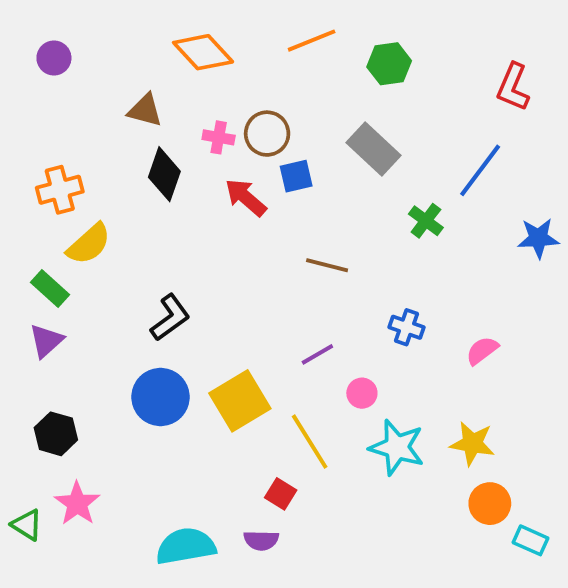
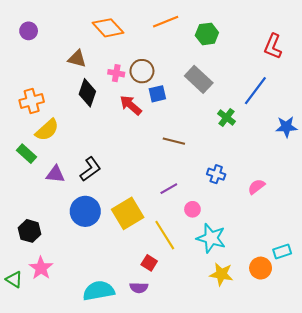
purple triangle: (46, 341) -> (55, 174), moved, turned 48
yellow star: (472, 443) -> (221, 274), moved
cyan rectangle: (530, 540) -> (282, 252), moved, turned -42

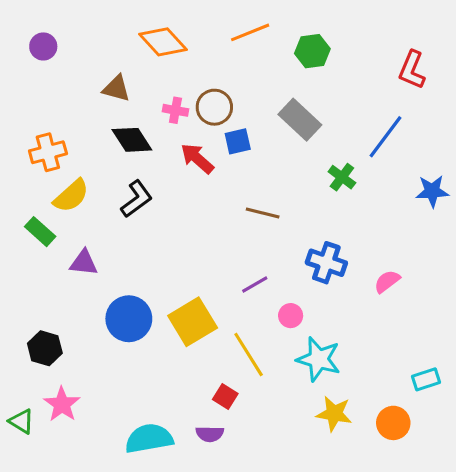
black diamond: (87, 93) -> (132, 140), turned -52
black L-shape: (90, 169) -> (137, 199), moved
blue cross: (216, 174) -> (326, 263), size x1.4
orange circle: (261, 268) -> (393, 423), moved

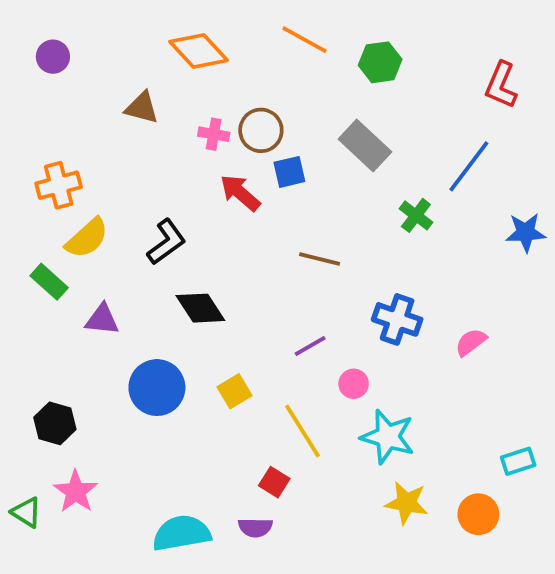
orange line: (250, 32) -> (304, 40), turned 51
black diamond: (132, 140) -> (200, 308), moved
yellow square: (193, 322) -> (234, 391), size x0.6

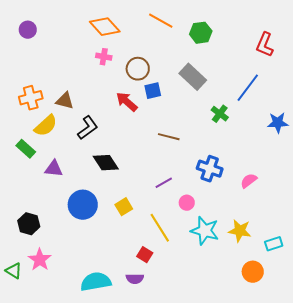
brown triangle: (142, 108) -> (65, 101), moved
pink cross: (214, 134) -> (104, 57), moved
yellow star: (407, 503) -> (240, 231), moved

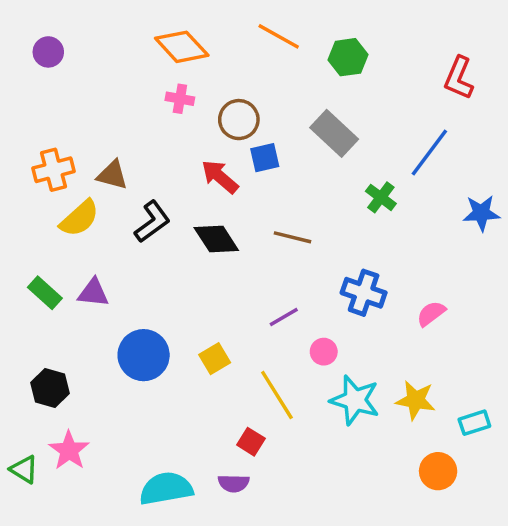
green rectangle: (26, 149) -> (45, 293), moved
black diamond: (106, 163) -> (216, 239), moved

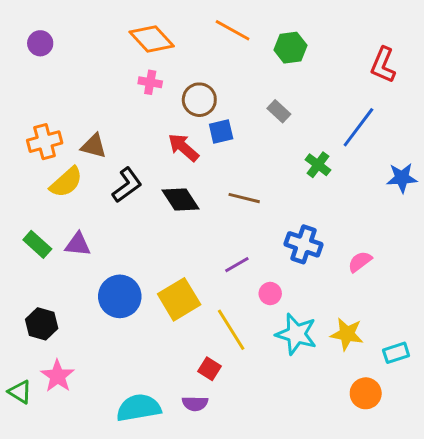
gray rectangle: (334, 133) -> (279, 111), size x0.6
yellow square: (215, 359) -> (179, 299), size x1.6

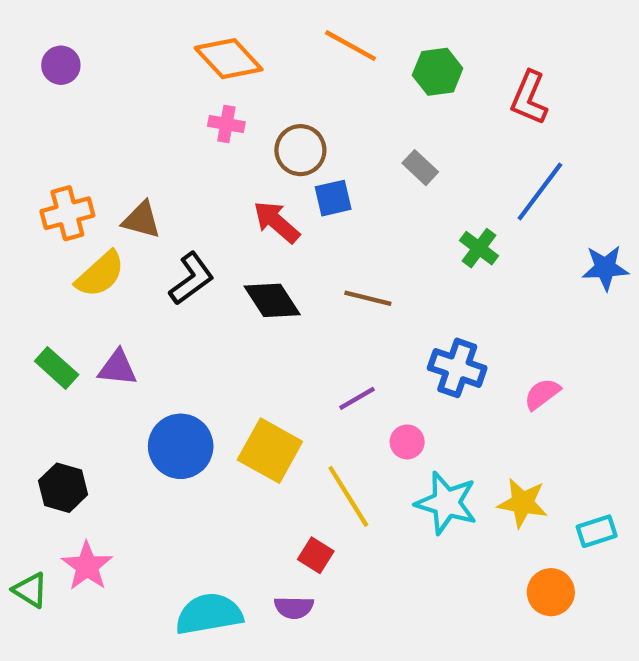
red L-shape: (383, 65) -> (529, 98), moved
yellow square: (179, 299) -> (270, 451), turned -30

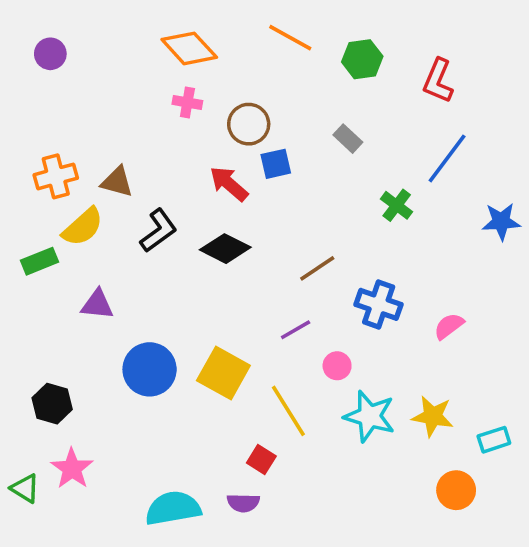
brown line: (368, 298) -> (317, 268), moved, turned -48
black diamond: (272, 300) -> (225, 249), turned -30
green rectangle: (57, 368) -> (40, 261), moved, turned -64

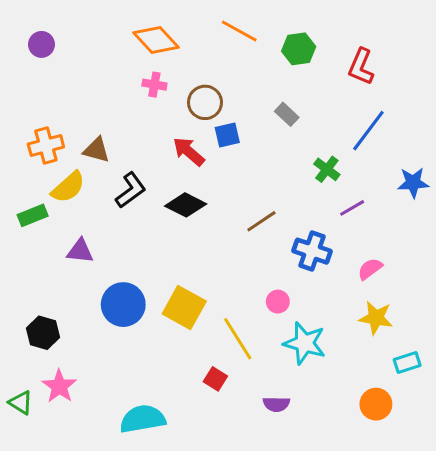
purple line: (296, 330) -> (352, 208), moved
yellow star: (433, 416) -> (376, 318), moved
purple semicircle: (243, 503) -> (276, 404), moved

